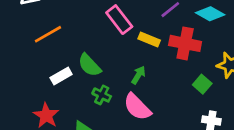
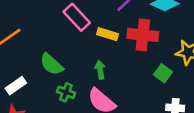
green arrow: (138, 75) -> (100, 70), turned -36
white rectangle: (61, 76) -> (16, 86), moved

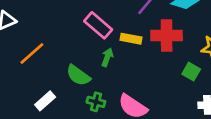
green arrow: (100, 70) -> (107, 57), moved, turned 36

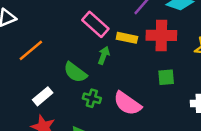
green square: (191, 72) -> (166, 77), moved, turned -36

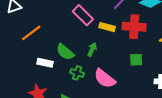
green arrow: (104, 55) -> (92, 50), moved
white rectangle: (43, 96) -> (45, 63), moved, turned 49

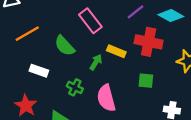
yellow rectangle: (107, 27) -> (116, 51), moved
green semicircle: (65, 52) -> (65, 46), moved
pink semicircle: (105, 79) -> (106, 98), turned 30

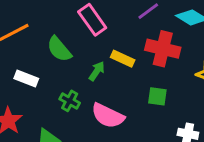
pink semicircle: (106, 98) -> (108, 116), turned -52

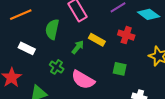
green semicircle: (59, 49) -> (52, 29), turned 48
red cross: (163, 49) -> (126, 35), size x0.7

